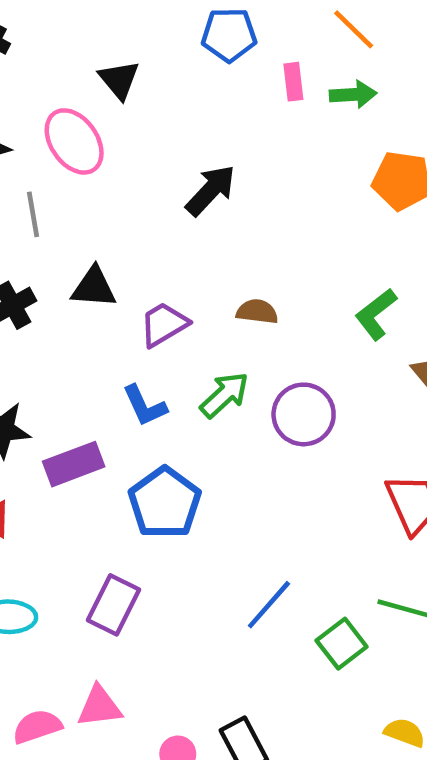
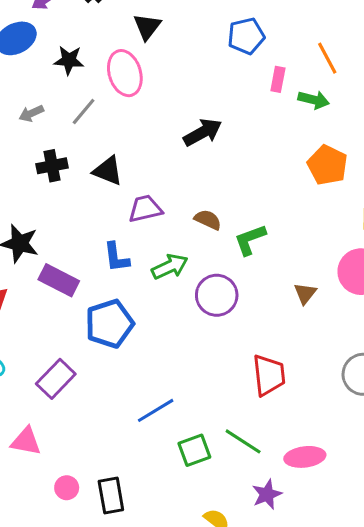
blue pentagon: (229, 35) -> (246, 36), turned -30
black triangle: (119, 80) -> (147, 27), moved
gray line: (33, 214) -> (84, 112), turned 32
green L-shape: (376, 314) -> (250, 240), moved
purple rectangle: (74, 464) -> (59, 280), turned 30

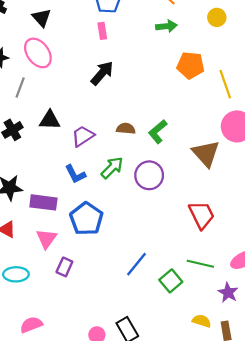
pink rectangle: (278, 79) -> (102, 31), moved
brown triangle: (305, 293) -> (206, 154), size x1.8
purple rectangle: (56, 379) -> (64, 267), size x0.7
pink triangle: (26, 441) -> (47, 239), moved, turned -45

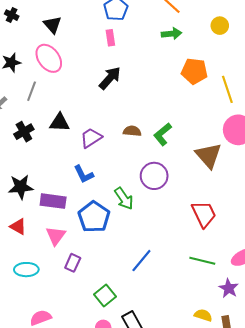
green arrow: (112, 168) -> (124, 199), moved, turned 100
green square: (171, 281) -> (105, 296), moved

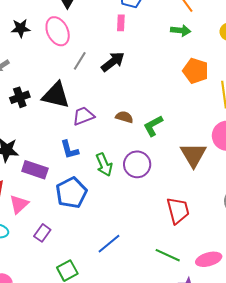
gray line: (32, 91) -> (80, 61), moved
black triangle: (60, 123) -> (56, 95), size x1.4
green arrow: (124, 199) -> (104, 165), moved
pink triangle: (56, 236) -> (19, 204), moved

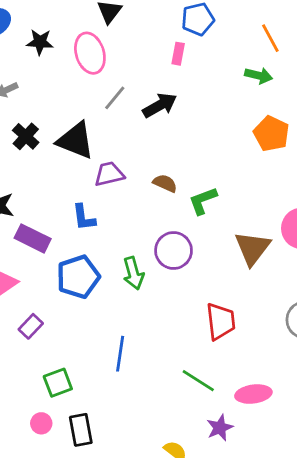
black cross: (20, 97) -> (26, 136), turned -36
green arrow: (104, 165) -> (133, 273), moved
blue line: (109, 244) -> (120, 354), turned -50

